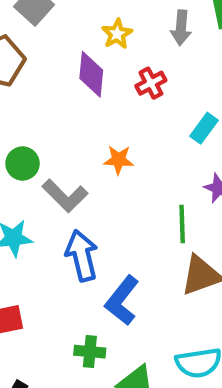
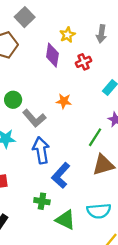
green line: (182, 224) -> (95, 137), turned 30

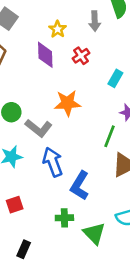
orange star: (64, 101) -> (67, 103), size x1.5
green triangle: (65, 220) -> (94, 233), turned 30

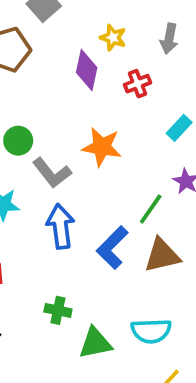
yellow star: (58, 29) -> (113, 38), turned -30
blue L-shape: (80, 186) -> (112, 248), moved
green triangle: (94, 233) -> (95, 343), turned 50

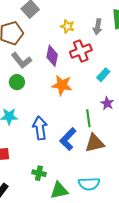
purple diamond: (87, 70) -> (52, 56), moved
red cross: (138, 84) -> (81, 51), size x1.5
gray L-shape: (52, 173) -> (21, 60), moved
green line: (151, 209) -> (88, 118), turned -42

